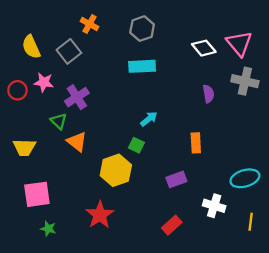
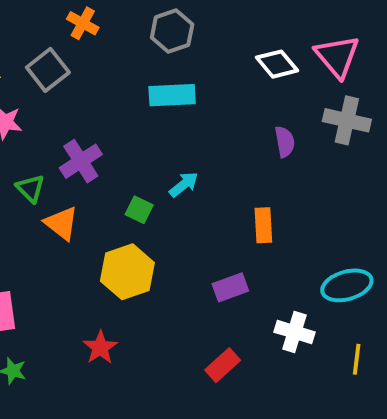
purple cross: (77, 97) -> (81, 161), moved
green square: (136, 145) -> (139, 210), moved
red star: (100, 215) -> (100, 348), size x0.7

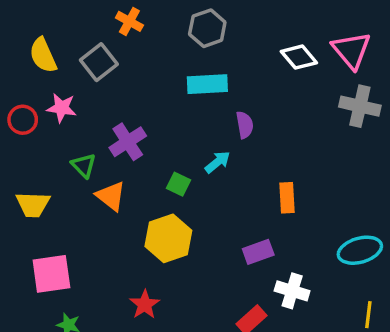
purple semicircle: (285, 142) -> (245, 125), moved
white cross: (294, 332) -> (292, 291), moved

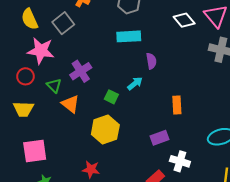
pink star: (62, 108) -> (41, 51), size x1.5
red circle: (23, 120) -> (25, 76), moved
red star: (145, 304) -> (91, 169), turned -30

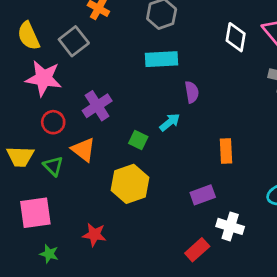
white diamond: (184, 20) -> (236, 37), turned 50
red circle: (25, 76) -> (53, 122), moved
green triangle: (54, 86) -> (53, 166), moved
red star: (91, 169) -> (94, 235), moved

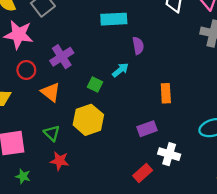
green triangle: (53, 166) -> (52, 133), moved

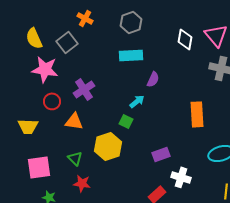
purple semicircle: (138, 46) -> (153, 79), turned 35
green square: (95, 84) -> (126, 121), moved
orange triangle: (51, 92) -> (74, 121), turned -30
orange rectangle: (166, 93) -> (197, 114), moved, size x1.4

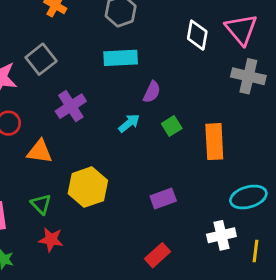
gray square: (67, 42) -> (41, 59), moved
purple cross: (84, 89) -> (71, 106), moved
green square: (126, 121) -> (172, 126), moved, turned 32
white cross: (181, 177) -> (221, 235), moved, turned -30

